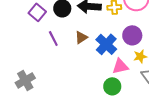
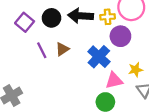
purple circle: (132, 35) -> (120, 36), moved
brown triangle: (81, 37) -> (62, 49), moved

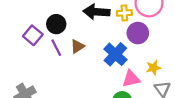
black circle: (51, 18) -> (56, 24), moved
purple square: (25, 22) -> (33, 35), moved

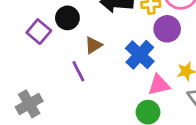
purple line: (56, 48) -> (78, 71), moved

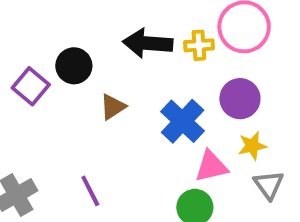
purple circle: (167, 29) -> (240, 99), moved
purple line: (78, 71) -> (90, 191), moved

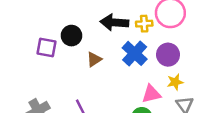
purple square: (31, 86) -> (46, 47), turned -30
blue cross: (183, 121) -> (135, 53), moved

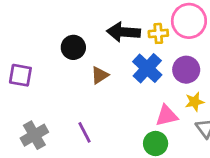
purple square: (46, 47) -> (20, 75), moved

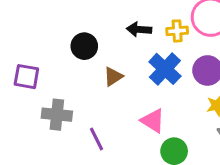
black arrow: (123, 32) -> (139, 29), size x0.7
pink triangle: (167, 116) -> (153, 121), moved, turned 45
gray cross: (34, 135) -> (57, 115), moved, turned 36

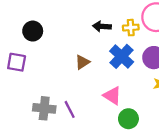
black circle: (84, 46) -> (33, 31), moved
gray cross: (57, 115) -> (44, 108), moved

